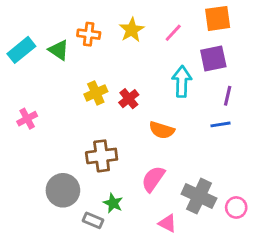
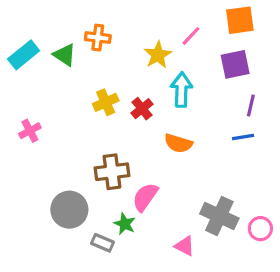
yellow star: (132, 30) -> (158, 55), moved
cyan arrow: (182, 81) -> (181, 90), moved
pink semicircle: (153, 179) -> (145, 197), moved

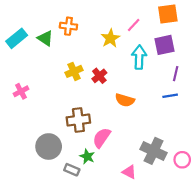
cyan arrow: (181, 90) -> (139, 57), moved

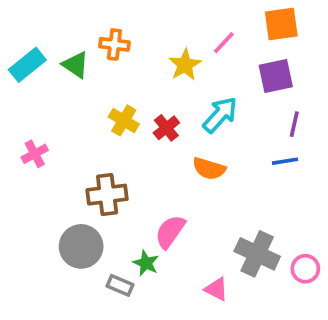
cyan arrow: (139, 57) -> (220, 115), moved, turned 40
yellow cross: (74, 71) -> (124, 120), turned -35
brown cross: (78, 120) -> (107, 195), moved

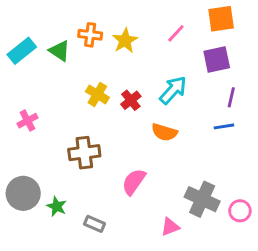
yellow star: (185, 65) -> (125, 41), moved
gray circle: (81, 246) -> (23, 193), moved
green star: (146, 263) -> (57, 206), moved
pink triangle: (216, 289) -> (170, 227), turned -48

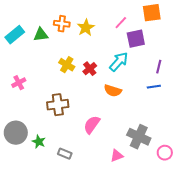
green triangle: (60, 51) -> (41, 35), turned -42
purple square: (217, 60) -> (136, 39), moved
pink circle: (240, 211) -> (165, 153), moved

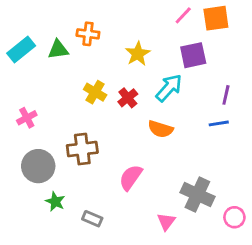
pink line: (121, 23) -> (183, 15), moved
yellow star: (86, 28) -> (138, 54), moved
gray circle: (16, 133) -> (38, 166), moved
pink triangle: (117, 156) -> (166, 222), turned -32

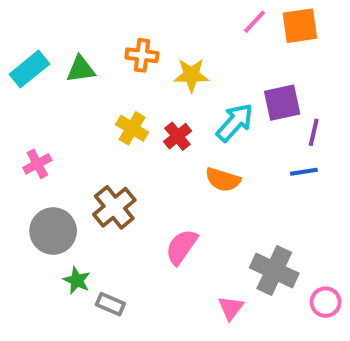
orange cross: (88, 34) -> (142, 55), moved
yellow star: (138, 54) -> (191, 75), turned 30
purple square: (193, 55) -> (282, 103), moved
brown cross: (82, 149) -> (114, 207), turned -32
gray rectangle: (92, 219) -> (110, 304), moved

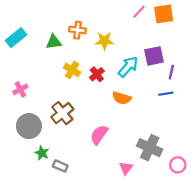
green triangle: (81, 69) -> (54, 42), moved

